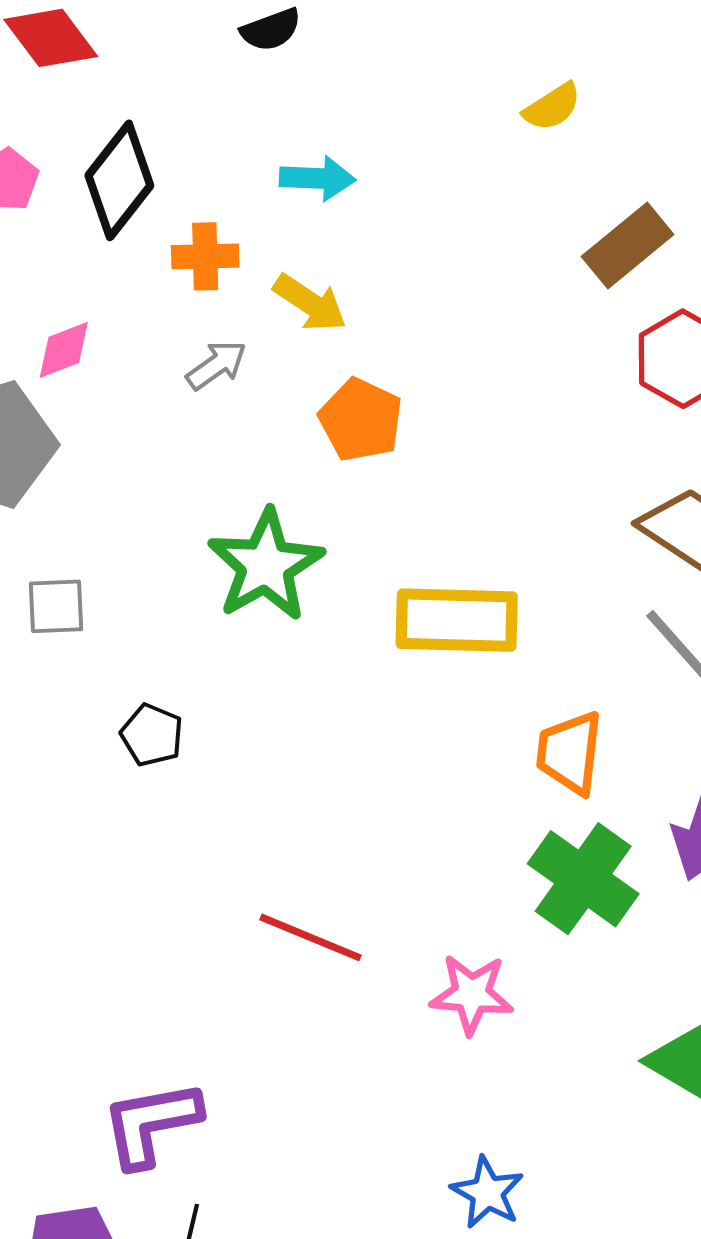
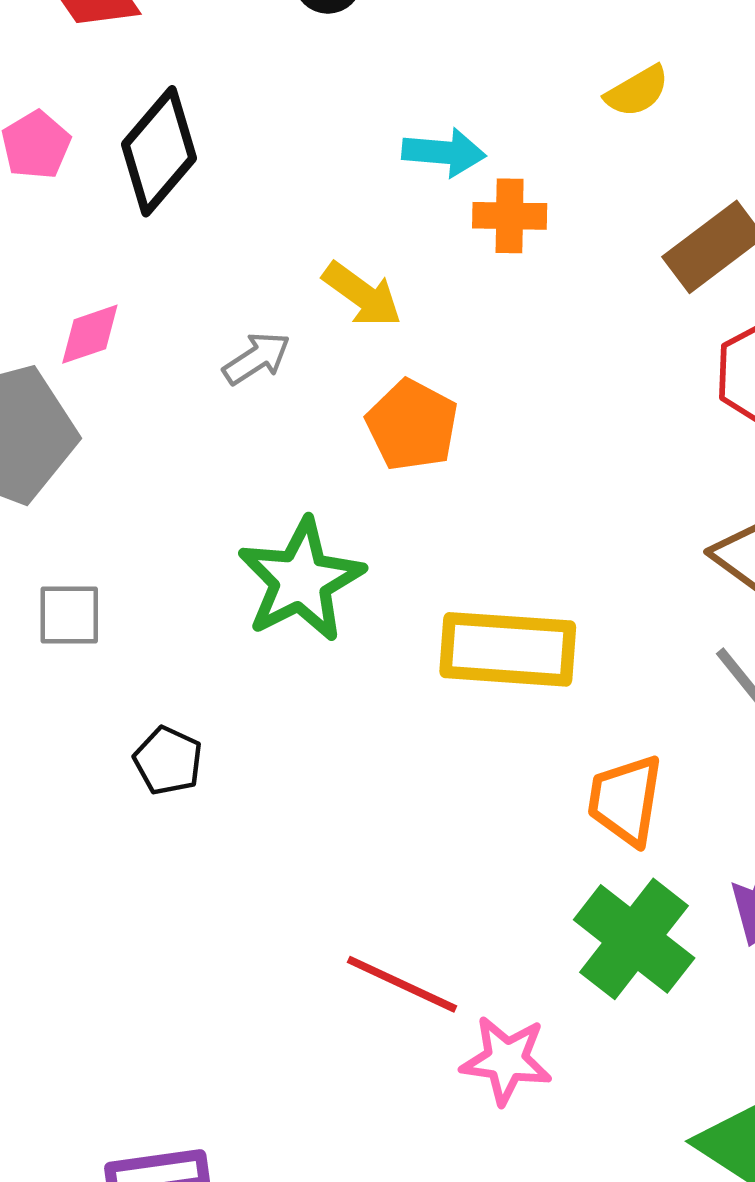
cyan arrow: (317, 178) -> (444, 152), moved
orange cross: (205, 256) -> (510, 216), moved
red line: (310, 937) -> (402, 984), moved

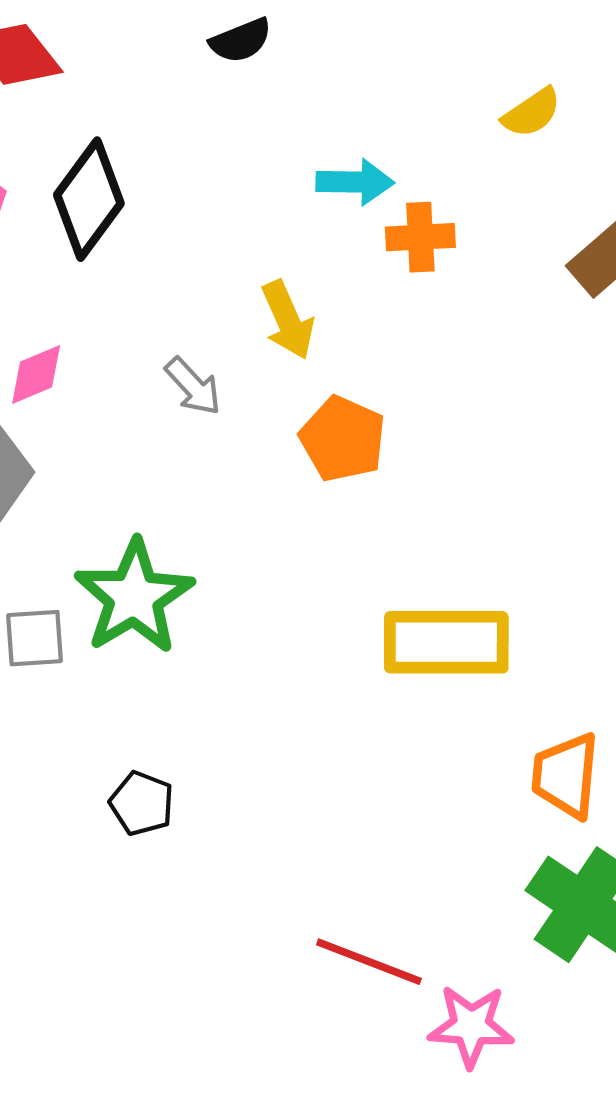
yellow arrow: (362, 295) -> (288, 320), turned 34
gray arrow: (257, 358) -> (193, 386), turned 84
green star: (301, 580) -> (134, 597), moved
black pentagon: (168, 761) -> (142, 803), moved

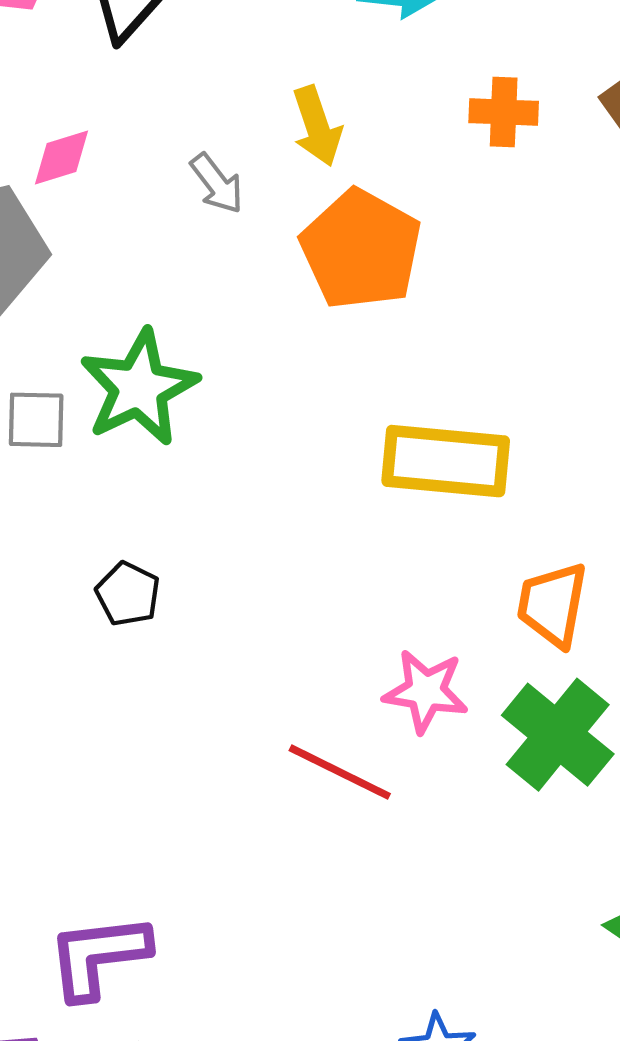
orange cross: (420, 237) -> (504, 112), moved
orange pentagon: (343, 439) -> (361, 249), size x1.4
pink star: (471, 1026) -> (426, 691), moved

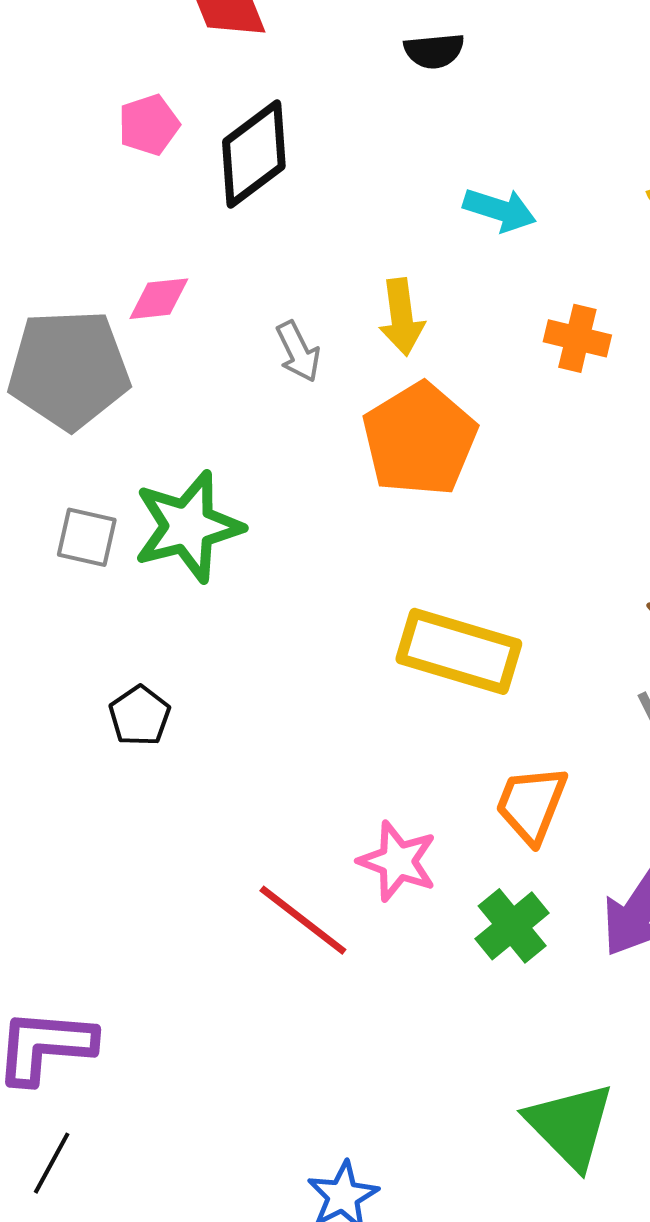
green cross: (558, 735) -> (512, 926), size x0.7

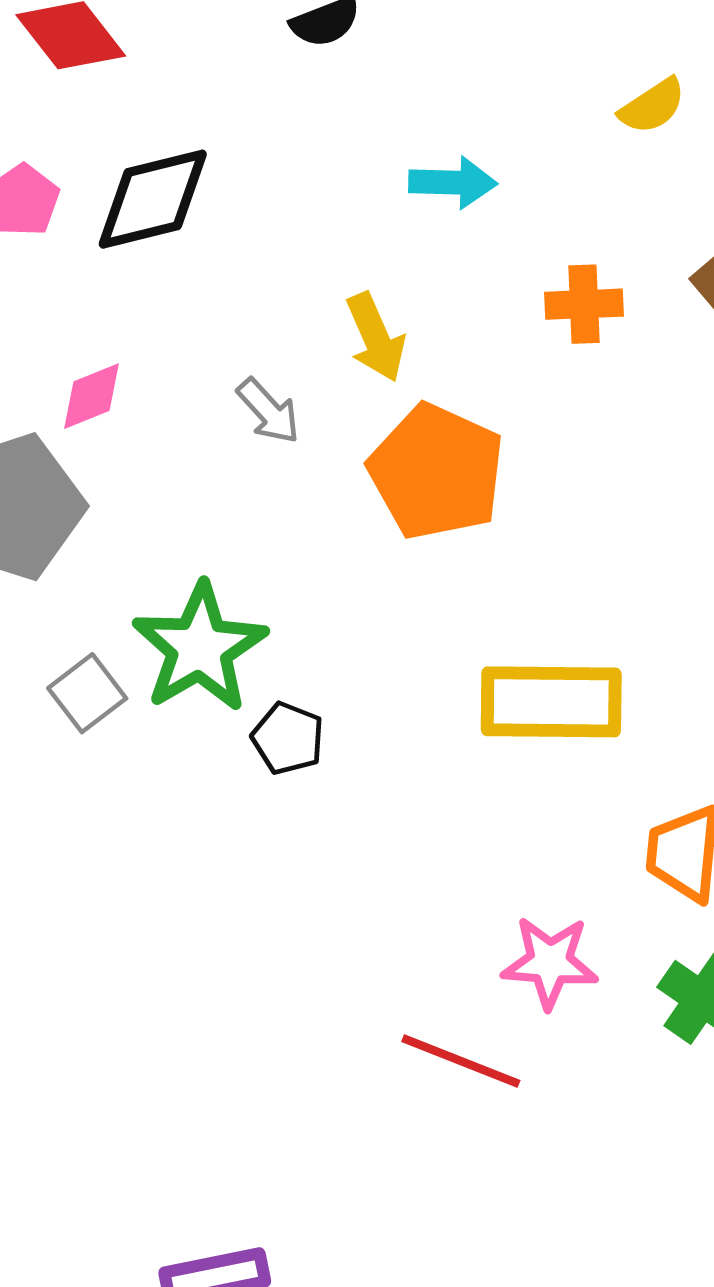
black diamond: (254, 154) -> (153, 199), turned 39
gray square: (87, 537) -> (87, 693), turned -34
black pentagon: (140, 716) -> (288, 738), moved

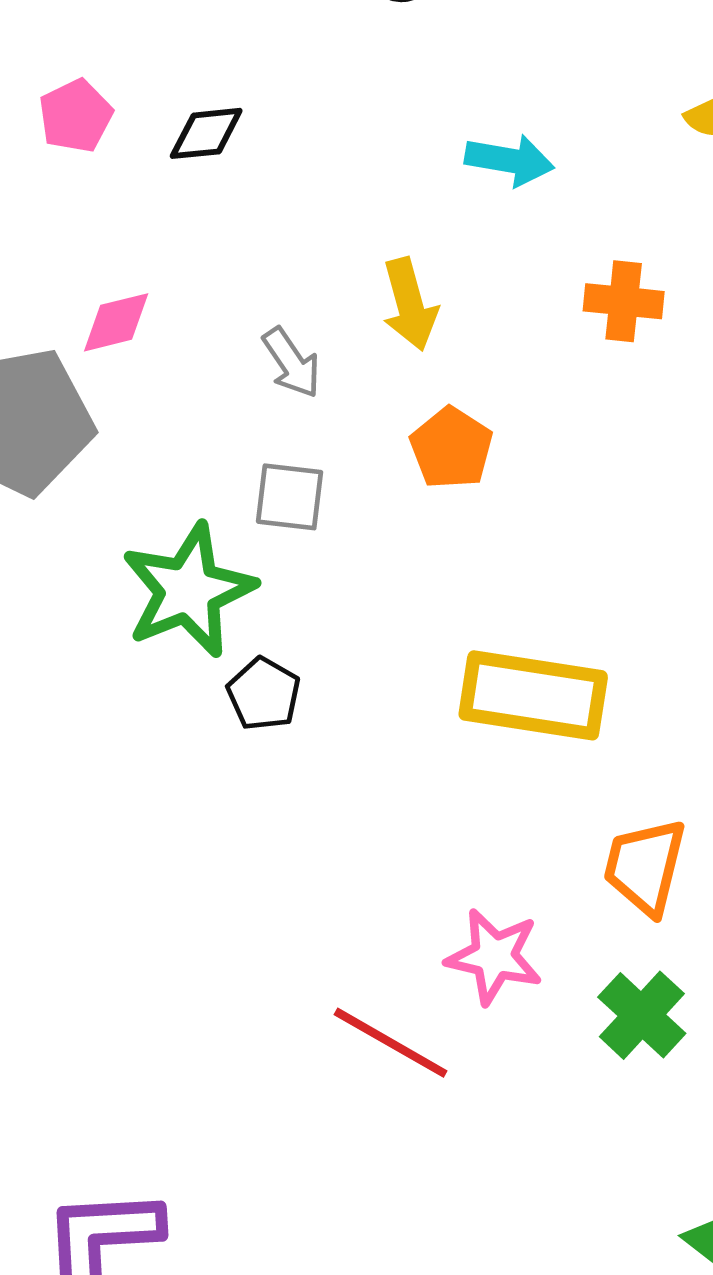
black diamond: (153, 199) -> (206, 133), size x0.6
orange pentagon: (436, 472) -> (451, 448), size x0.6
gray square: (87, 693) -> (290, 497), moved, turned 36

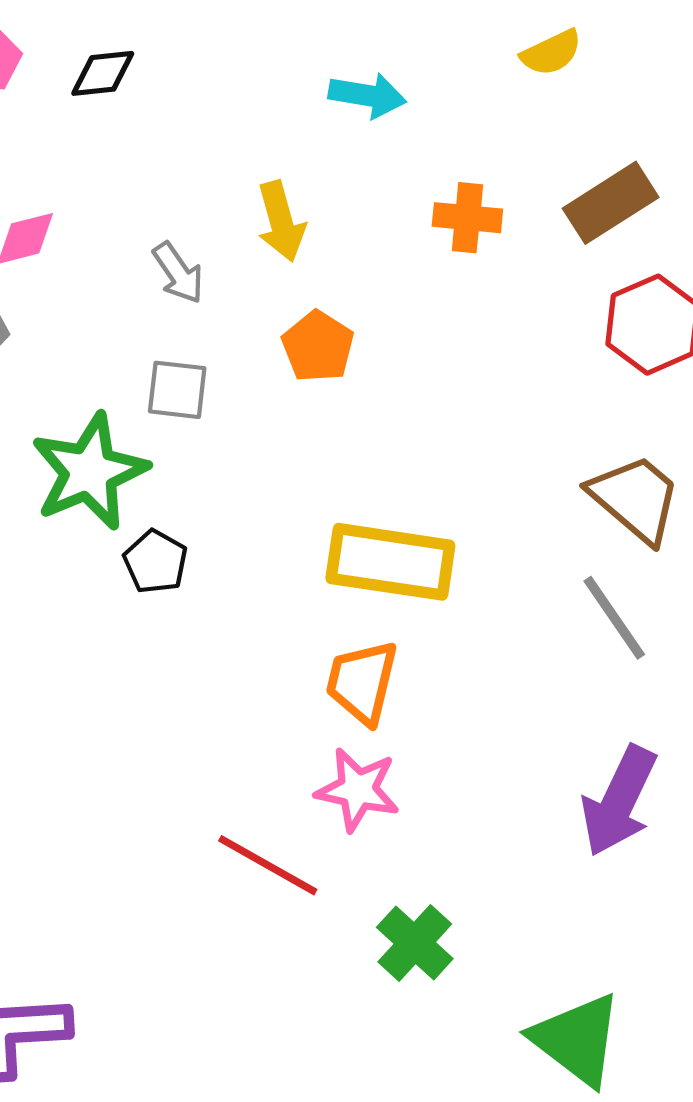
orange trapezoid: (645, 867) -> (362, 682), moved
green cross: (642, 1015) -> (415, 943), moved

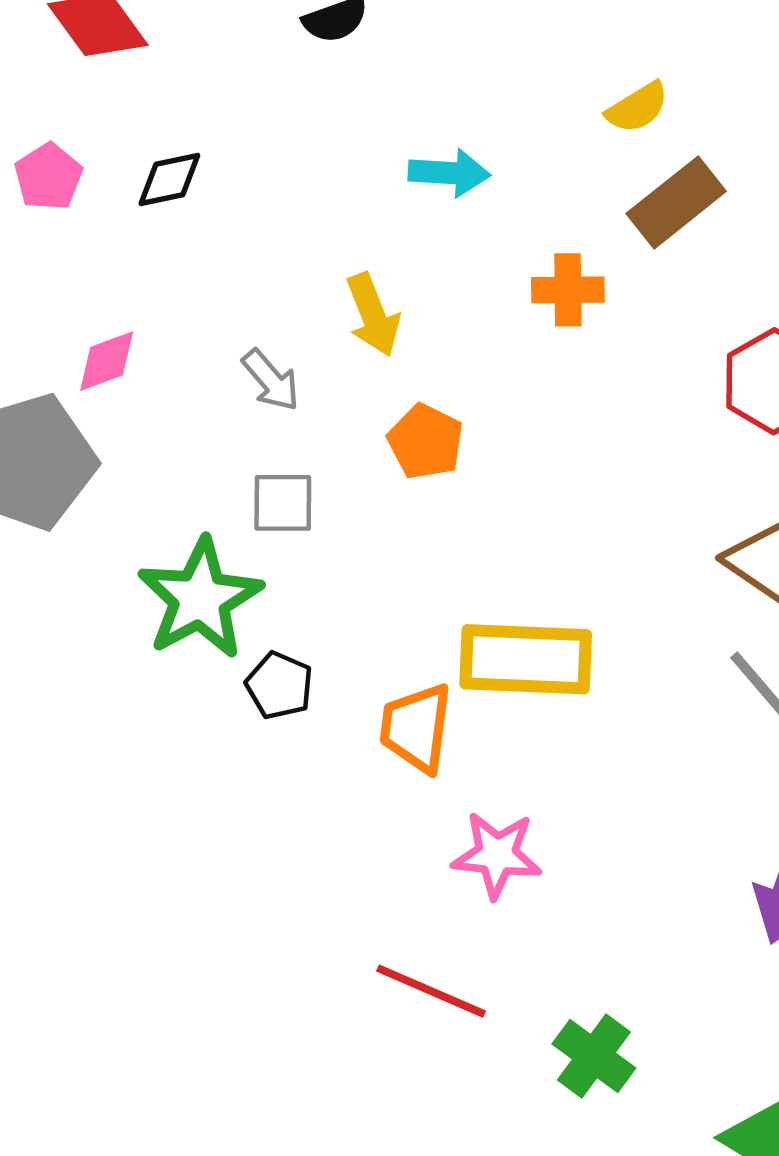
brown rectangle: (611, 203) -> (676, 202), moved
orange trapezoid: (362, 682) -> (416, 728), moved
pink star: (358, 790) -> (497, 855), moved

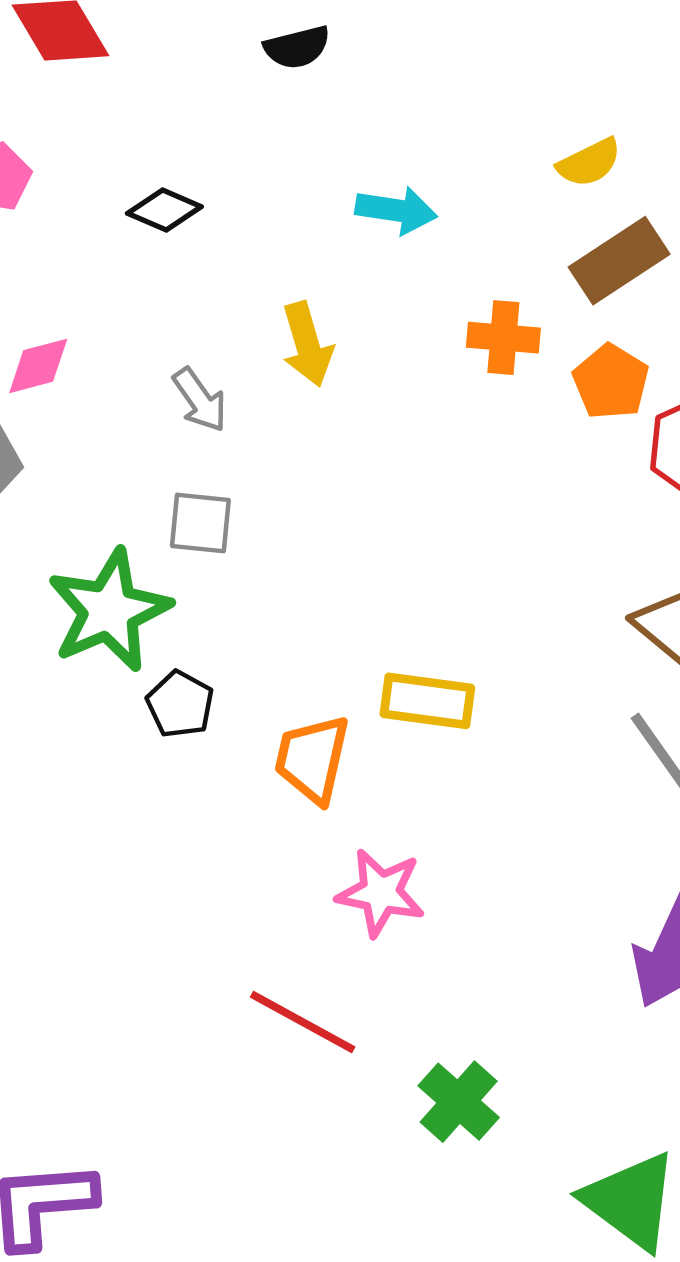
black diamond: (169, 180) -> (164, 210), moved, turned 30
orange pentagon: (426, 442) -> (611, 382), moved
yellow rectangle: (526, 659) -> (427, 701), size x0.7

